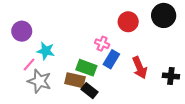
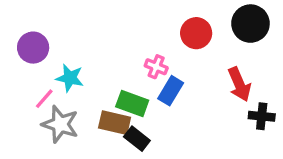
red arrow: (140, 68) -> (239, 84), moved

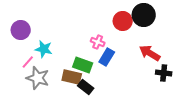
black circle: (250, 24) -> (144, 15), moved
red arrow: (239, 84) -> (150, 53), turned 145

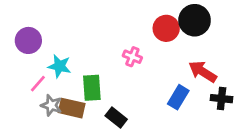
blue rectangle: (107, 57) -> (178, 97), moved
green rectangle: (83, 65) -> (92, 88), moved, turned 66
brown rectangle: (72, 77) -> (72, 108), moved
gray star: (38, 78) -> (51, 105), size x0.7

